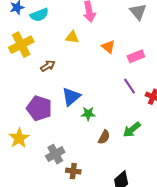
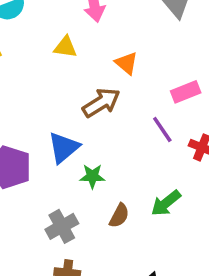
pink rectangle: (136, 56) -> (186, 92), moved
brown arrow: (48, 66) -> (101, 103), moved, size x1.5
gray cross: (55, 154) -> (62, 226), moved

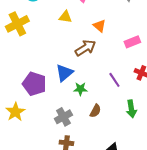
purple line: (162, 130) -> (114, 80), moved
green arrow: (166, 203) -> (131, 109), moved, turned -60

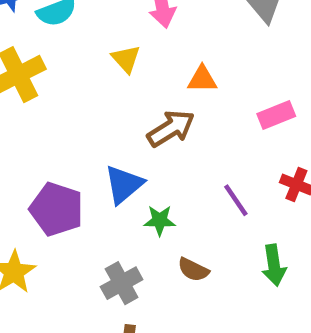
yellow triangle: (65, 17) -> (126, 59), turned 40
orange triangle: (99, 26) -> (202, 79), turned -40
brown semicircle: (95, 111) -> (193, 270), turned 88

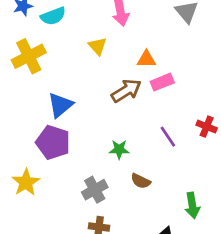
pink rectangle: (276, 115) -> (162, 82), moved
blue triangle: (124, 184) -> (60, 105), moved
green arrow: (274, 265) -> (192, 205), moved

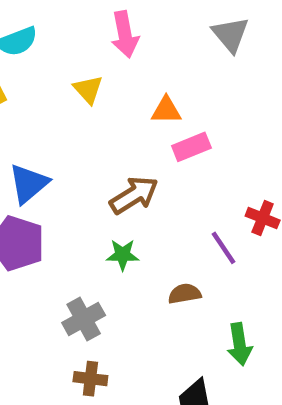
brown arrow: (126, 91) -> (134, 195), moved
purple line: (168, 137) -> (224, 248), moved
brown semicircle: (141, 181) -> (185, 294), moved, turned 144

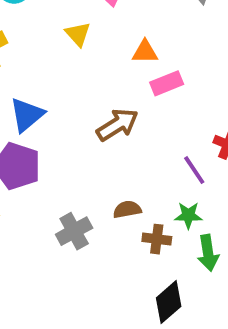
green star: (123, 255) -> (188, 215), moved
brown semicircle: (185, 294) -> (127, 209), moved
brown cross: (90, 379) -> (157, 239), moved

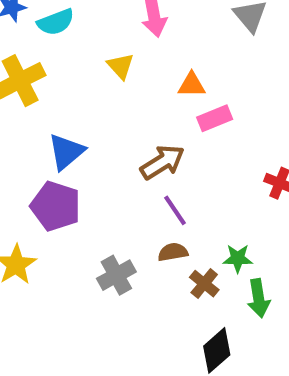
purple line: (194, 170) -> (175, 210), moved
brown cross: (157, 239) -> (204, 284), turned 32

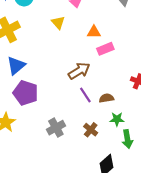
blue triangle: (66, 152) -> (16, 66), moved
brown semicircle: (173, 252) -> (106, 98), moved
brown cross: (204, 284) -> (91, 130), moved

